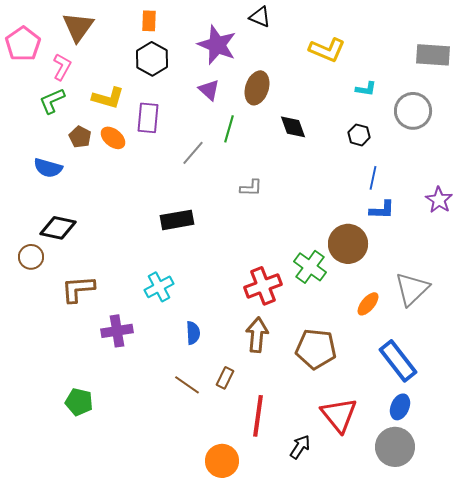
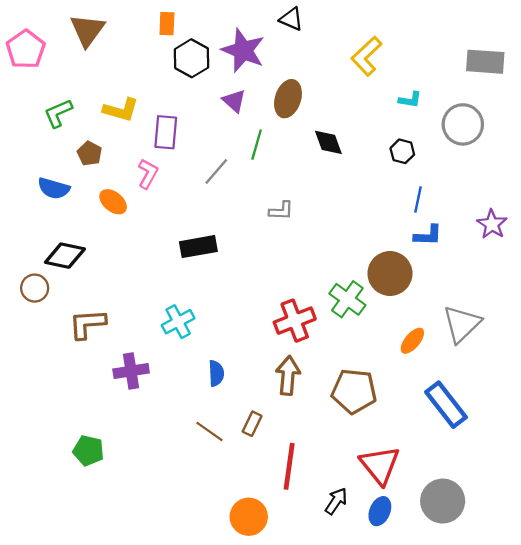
yellow L-shape: (327, 50) -> (366, 56), turned 114
black hexagon: (152, 59) -> (192, 58), moved
pink L-shape: (62, 67) -> (148, 174), moved
orange ellipse: (113, 138) -> (113, 202), moved
blue ellipse: (400, 407) -> (380, 511), moved

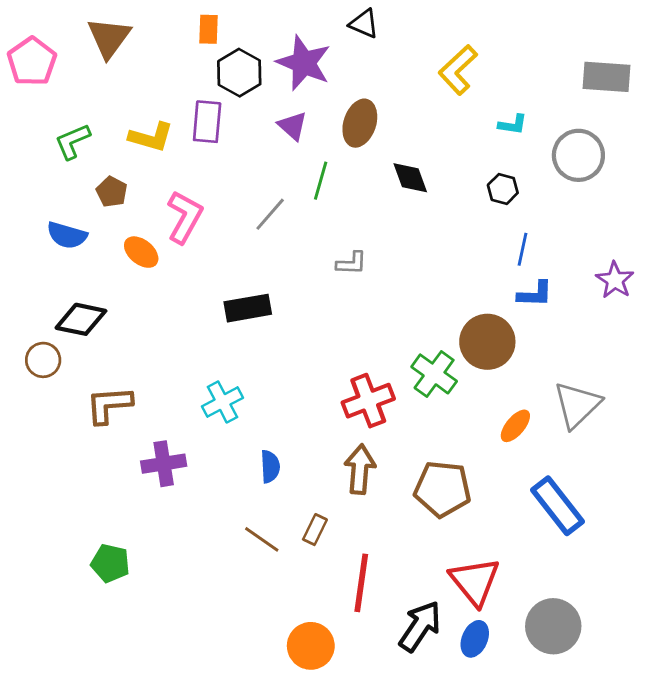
purple rectangle: (166, 132) -> (207, 122), moved
pink L-shape: (148, 174) -> (185, 217), size x1.4
black arrow: (336, 501) -> (420, 626), size x1.5

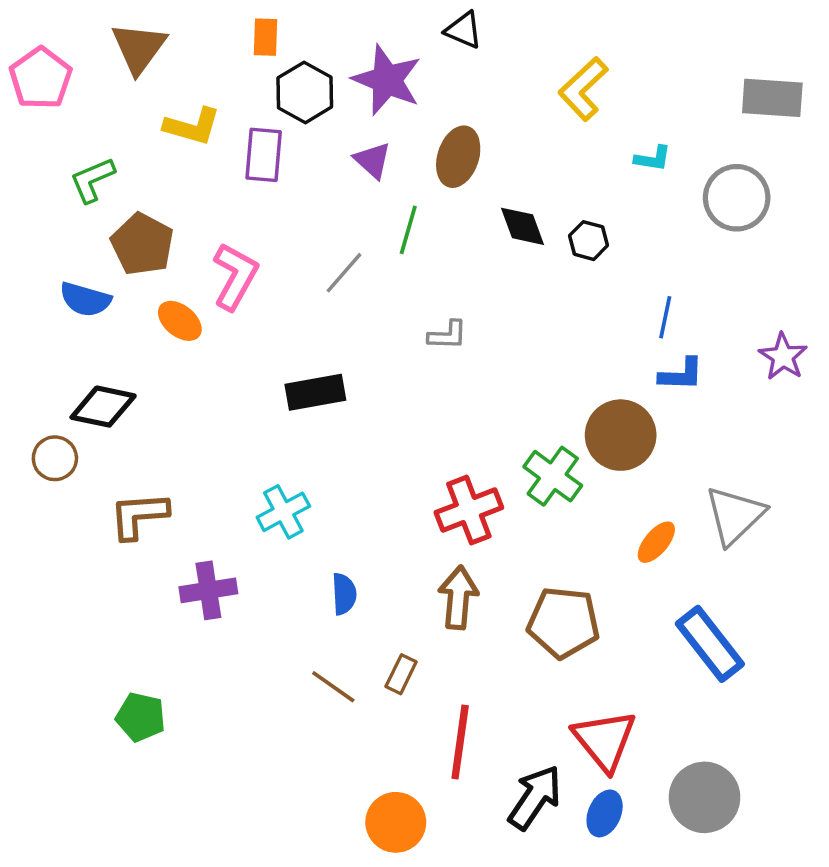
yellow L-shape: (151, 137) -> (192, 126), moved
black hexagon: (503, 189) -> (588, 241), moved
brown pentagon: (112, 192) -> (142, 244), size x1.6

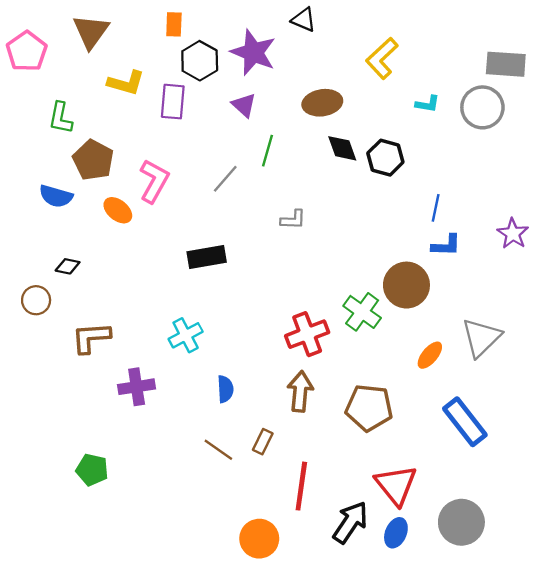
brown ellipse: (458, 157) -> (322, 103), moved, turned 63
green L-shape: (92, 180) -> (61, 118), turned -56
gray circle: (737, 198) -> (482, 107), moved
black hexagon: (588, 241) -> (385, 158), size x1.4
black diamond: (103, 407) -> (68, 266), size x0.6

